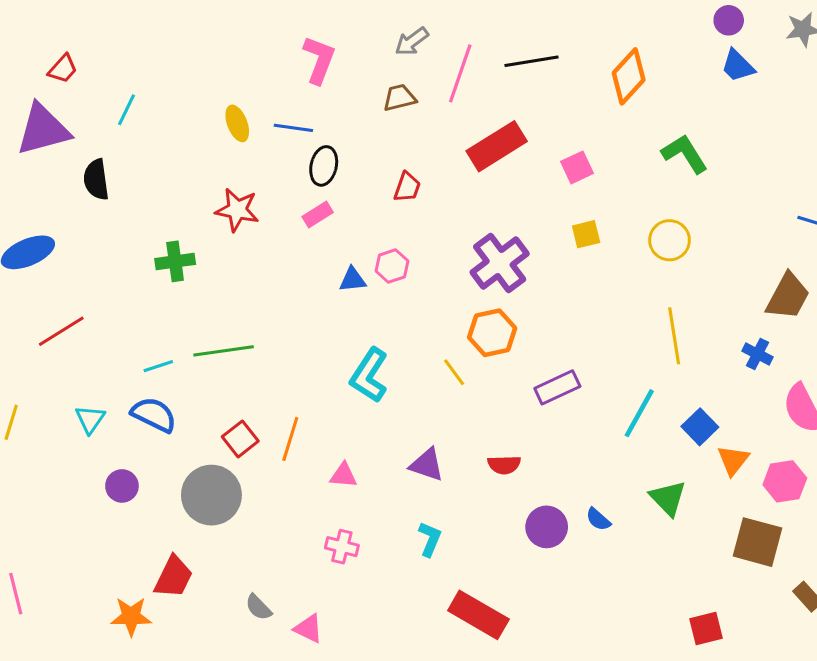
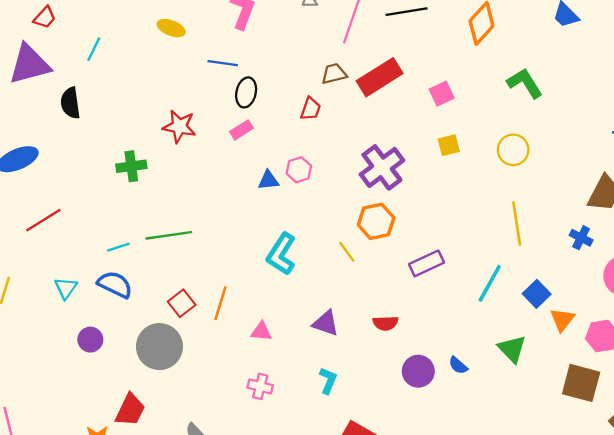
brown trapezoid: (400, 98) -> (334, 74), moved
yellow ellipse: (237, 123) -> (171, 28), moved, turned -48

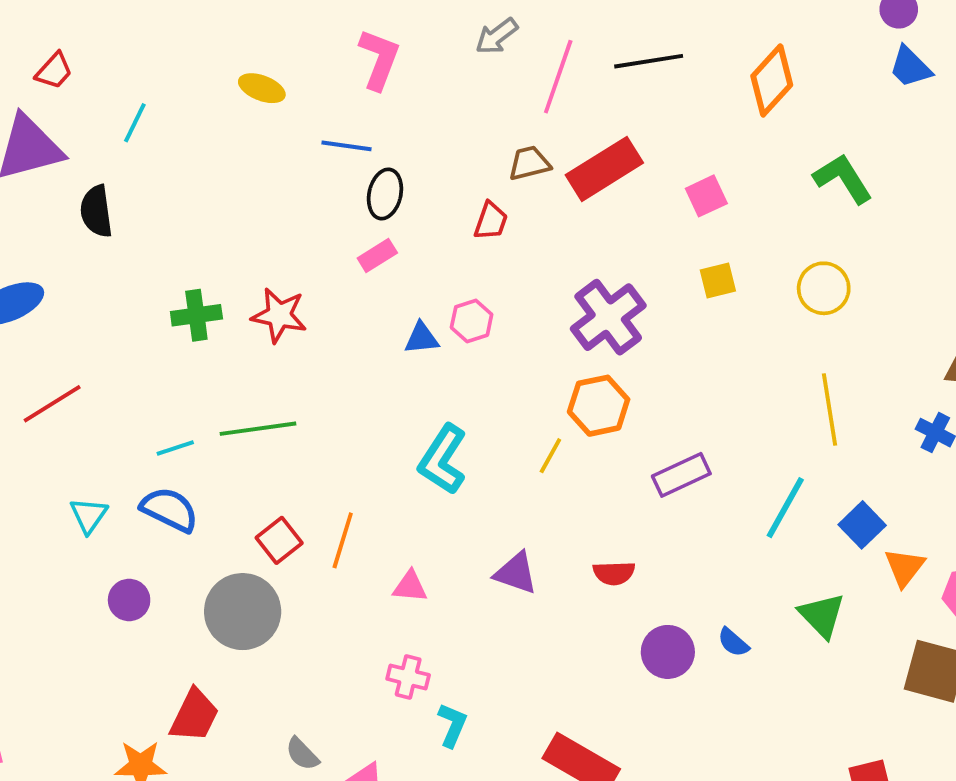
red star: (179, 126) -> (279, 315), moved
yellow line: (347, 252) -> (550, 456), turned 65
cyan L-shape: (328, 381) -> (452, 725), moved

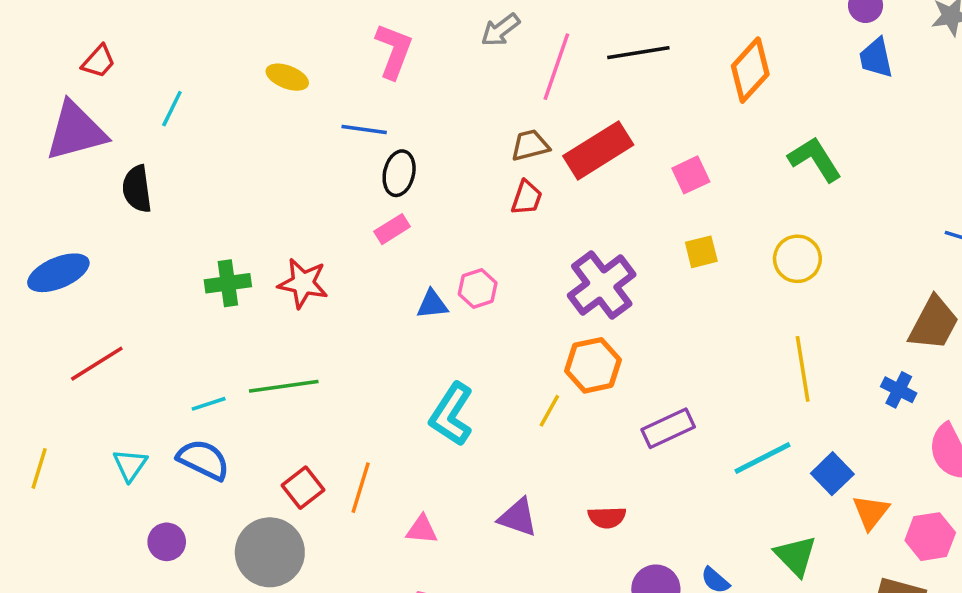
blue trapezoid: (910, 67) -> (876, 58), turned 33
red trapezoid: (491, 221) -> (527, 198), moved
cyan line: (785, 508) -> (762, 458), turned 34

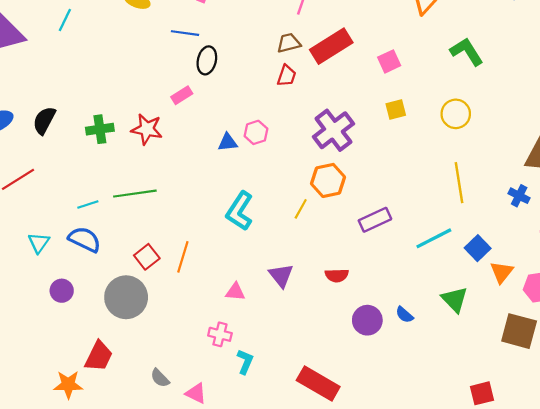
black semicircle: (137, 189) -> (44, 120), moved, turned 36
pink rectangle: (392, 229) -> (182, 95), moved
purple triangle: (518, 517) -> (281, 275), turned 32
pink triangle: (422, 530) -> (235, 292), moved

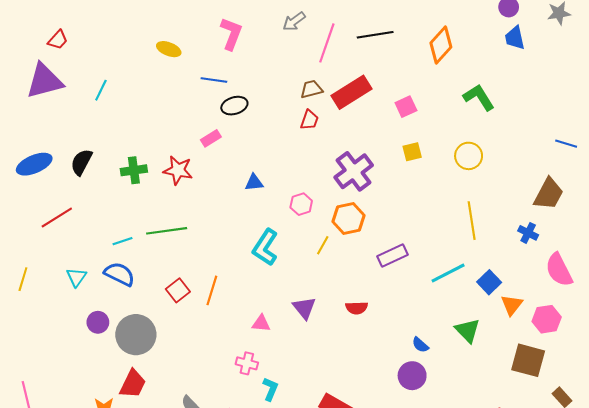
cyan line: (65, 20) -> (101, 90), moved
black ellipse: (207, 60) -> (234, 106), turned 60
pink hexagon: (256, 132) -> (301, 204), moved
gray circle: (126, 297) -> (136, 335), moved
purple circle: (367, 320) -> (412, 376), moved

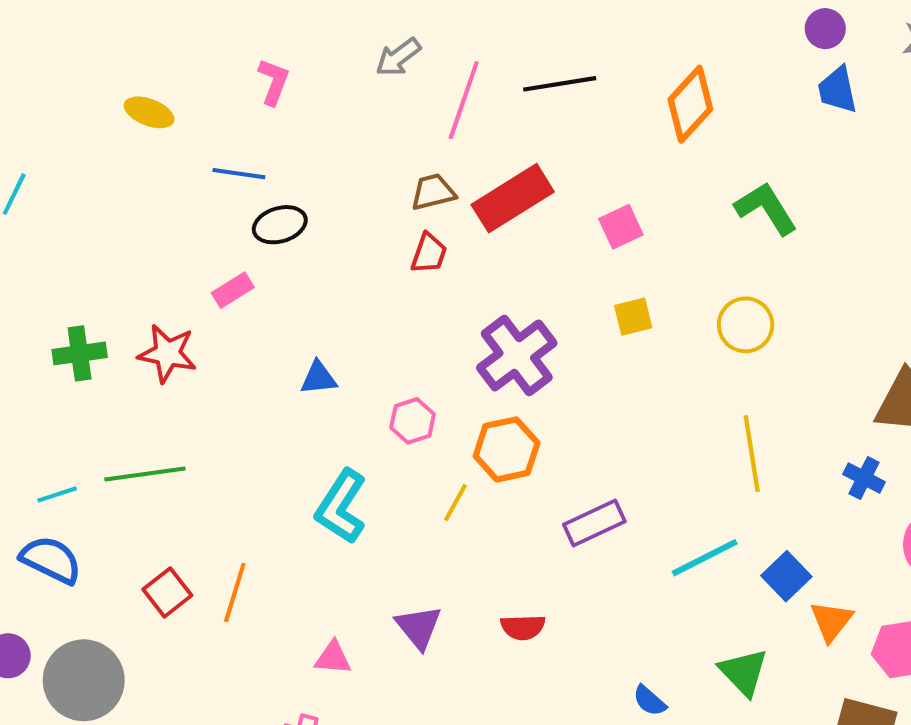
pink L-shape: (231, 34) -> (274, 82), size x0.7

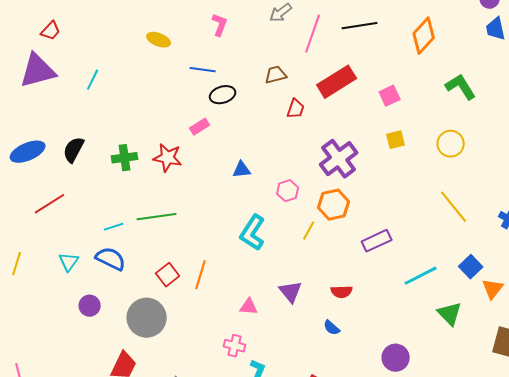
brown trapezoid: (433, 192) -> (276, 75), moved
yellow line: (752, 454) -> (454, 207), turned -30
cyan line: (705, 558) -> (421, 276), moved
gray circle: (84, 680) -> (147, 318), moved
blue semicircle: (650, 701) -> (332, 328), moved

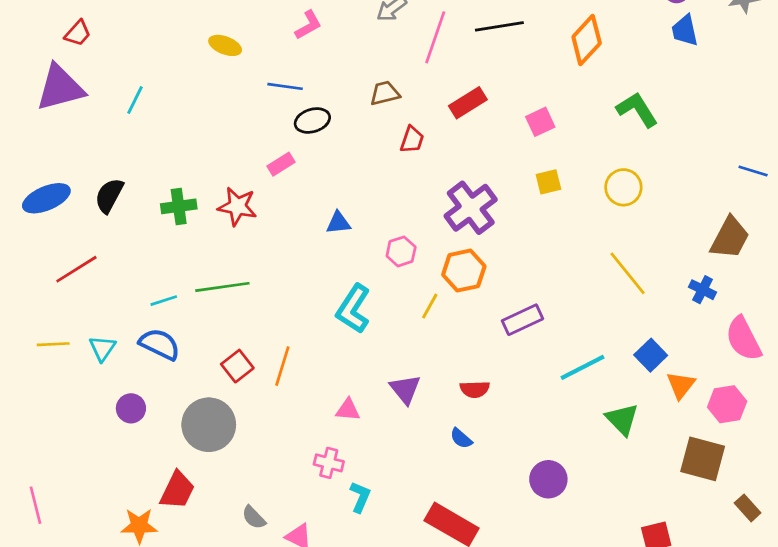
pink L-shape: (220, 25) -> (308, 25), turned 40
red rectangle: (337, 82) -> (468, 103), size x0.7
yellow line: (17, 264) -> (53, 344), moved, turned 70

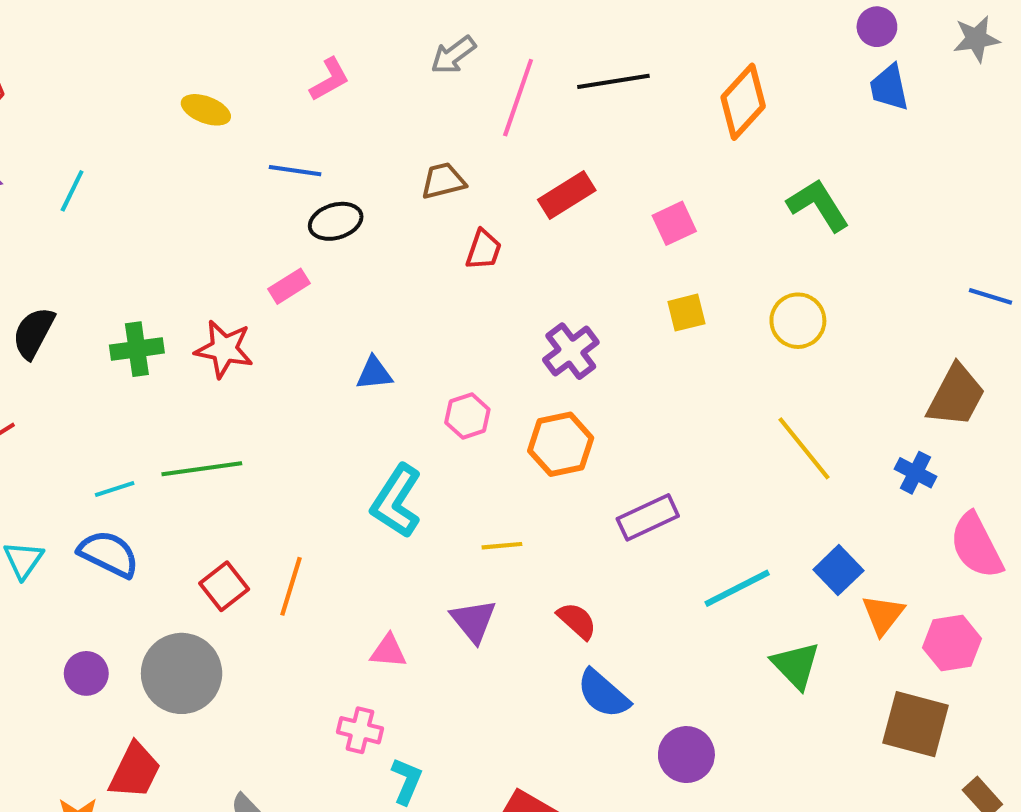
purple cross: (471, 208) -> (571, 351), size x0.7
yellow line: (430, 306) -> (502, 546), moved, turned 56
red semicircle: (475, 389) -> (577, 621), turned -136
purple circle: (131, 408) -> (86, 673), moved
blue semicircle: (461, 438) -> (603, 694), moved, size x1.6

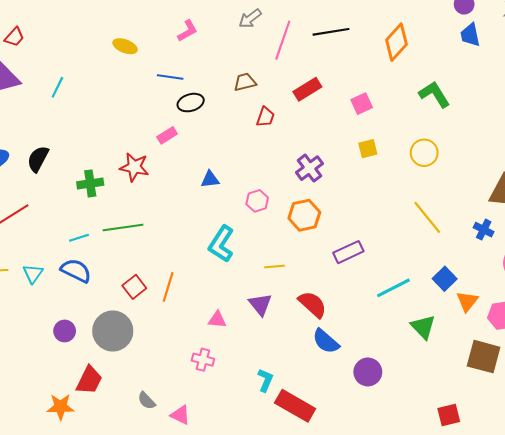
green cross: (137, 349) -> (90, 183), moved
red semicircle: (577, 621) -> (313, 304), size x1.4
cyan L-shape: (407, 781) -> (265, 380), moved

